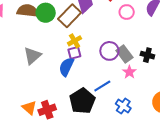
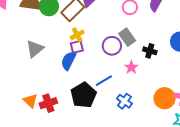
gray rectangle: (124, 54) -> (127, 37), moved

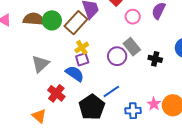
blue semicircle: (68, 61) -> (75, 74), turned 102
pink star: (131, 67) -> (154, 104), moved
blue cross: (124, 101) -> (133, 111), turned -35
red cross: (48, 103) -> (56, 93), moved, turned -30

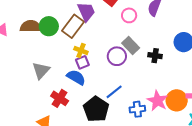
yellow cross: (82, 47) -> (81, 51), turned -32
pink star: (154, 104) -> (158, 101), size x1.5

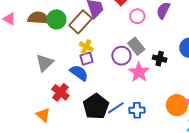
blue line: (114, 92) -> (116, 108), moved
pink star: (158, 101) -> (139, 72), moved

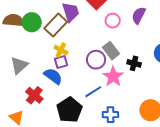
blue line: (116, 108) -> (93, 92), moved

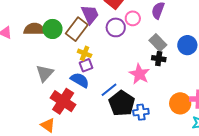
gray rectangle: (111, 51) -> (158, 43), moved
purple circle: (96, 60) -> (116, 27), moved
blue line: (93, 92) -> (109, 90), moved
red cross: (34, 95) -> (63, 101), size x1.4
black pentagon: (69, 110) -> (122, 103), moved

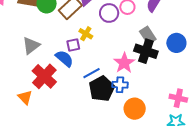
yellow cross: (85, 53) -> (86, 34), moved
black cross: (159, 59) -> (146, 51), size x1.6
orange circle: (180, 103) -> (135, 109), moved
blue cross: (141, 112) -> (120, 85), moved

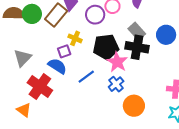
blue cross: (120, 85) -> (116, 84), turned -35
black pentagon: (102, 89) -> (106, 47), moved, turned 30

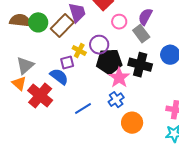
purple circle: (95, 15) -> (99, 45), moved
gray rectangle: (137, 31) -> (141, 34), moved
blue line: (86, 77) -> (83, 109), moved
orange triangle: (24, 110) -> (19, 83), moved

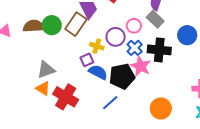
pink circle: (119, 22) -> (134, 26), moved
black pentagon: (109, 62) -> (122, 76), moved
gray triangle: (25, 65) -> (46, 70), turned 30
blue semicircle: (59, 76) -> (98, 72), moved
blue cross: (116, 100) -> (135, 48), moved

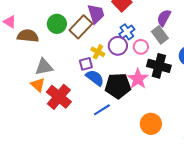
brown semicircle: (34, 26) -> (28, 36), moved
pink circle: (134, 26) -> (141, 47), moved
blue cross: (135, 48) -> (127, 32), moved

